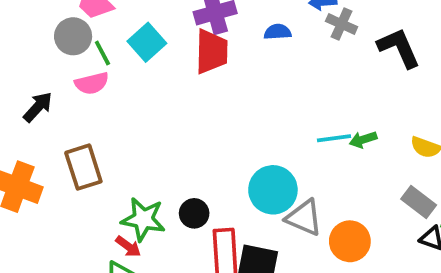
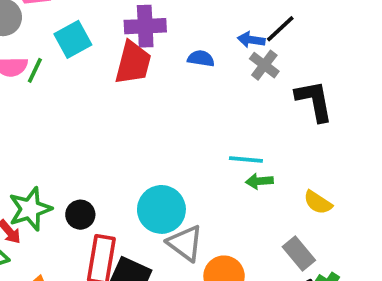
green line: (102, 53) -> (35, 70), moved, turned 40
cyan line: (334, 138) -> (246, 159), moved
green star: (143, 219) -> (30, 209), turned 30

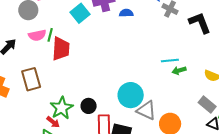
cyan square: (73, 39) -> (80, 13), moved
blue semicircle: (201, 58) -> (126, 13), moved
red trapezoid: (133, 63) -> (61, 49), moved

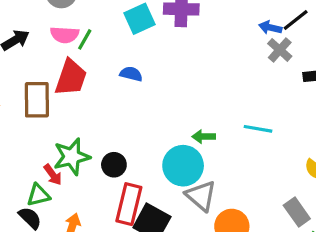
blue semicircle: (126, 13) -> (131, 74), moved
red trapezoid: (61, 49) -> (71, 78), moved
green arrow: (179, 70) -> (204, 137), moved

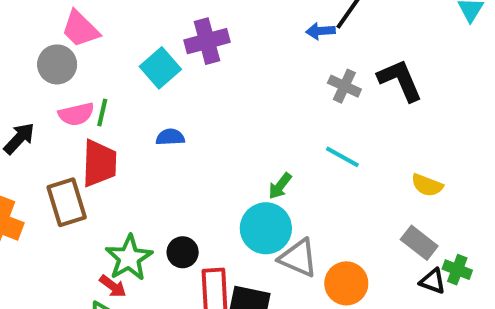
gray cross: (280, 50) -> (344, 86), moved
cyan line: (258, 129) -> (342, 157), turned 36
green arrow: (204, 137) -> (280, 186), turned -35

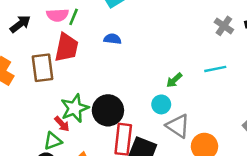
cyan line: (342, 157) -> (215, 69), turned -50
cyan circle: (266, 228) -> (161, 104), size x0.6
black circle: (183, 252) -> (108, 110), size x1.6

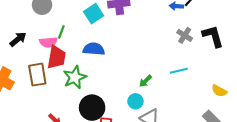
pink semicircle: (58, 15) -> (48, 42), moved
blue semicircle: (112, 39) -> (94, 49), size x1.5
green star: (75, 108) -> (75, 77), moved

